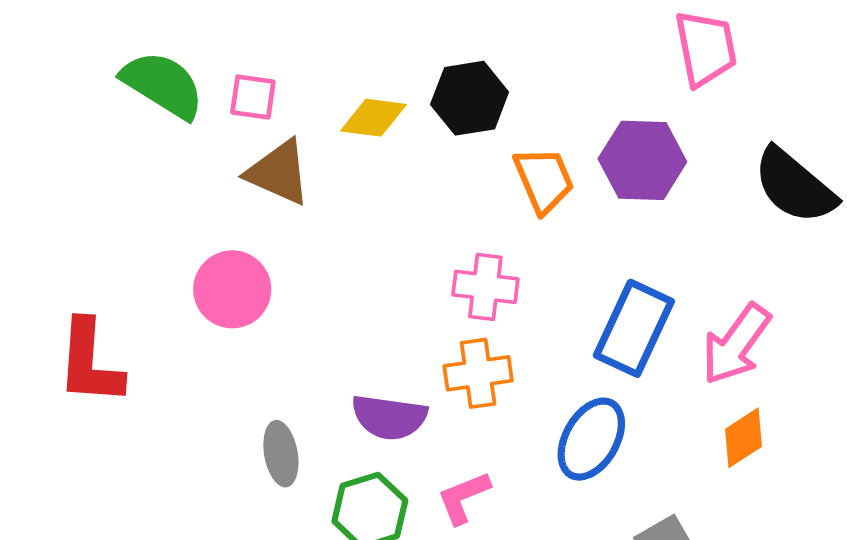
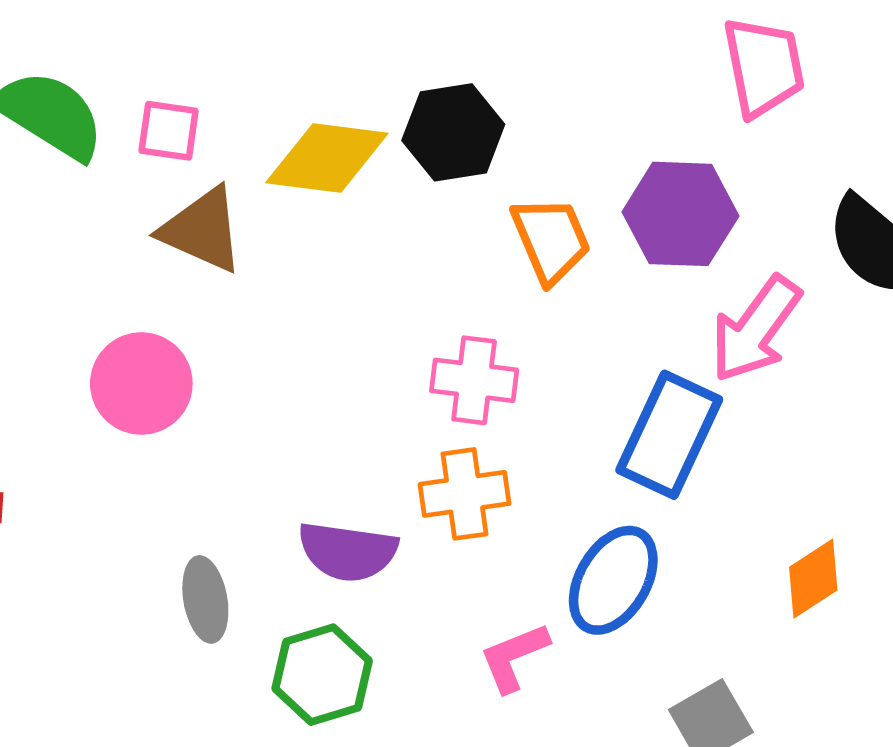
yellow diamond: (373, 118) -> (327, 158), size x1.4
pink arrow: (736, 344) -> (756, 329), moved
pink L-shape: (463, 497) -> (514, 657), moved

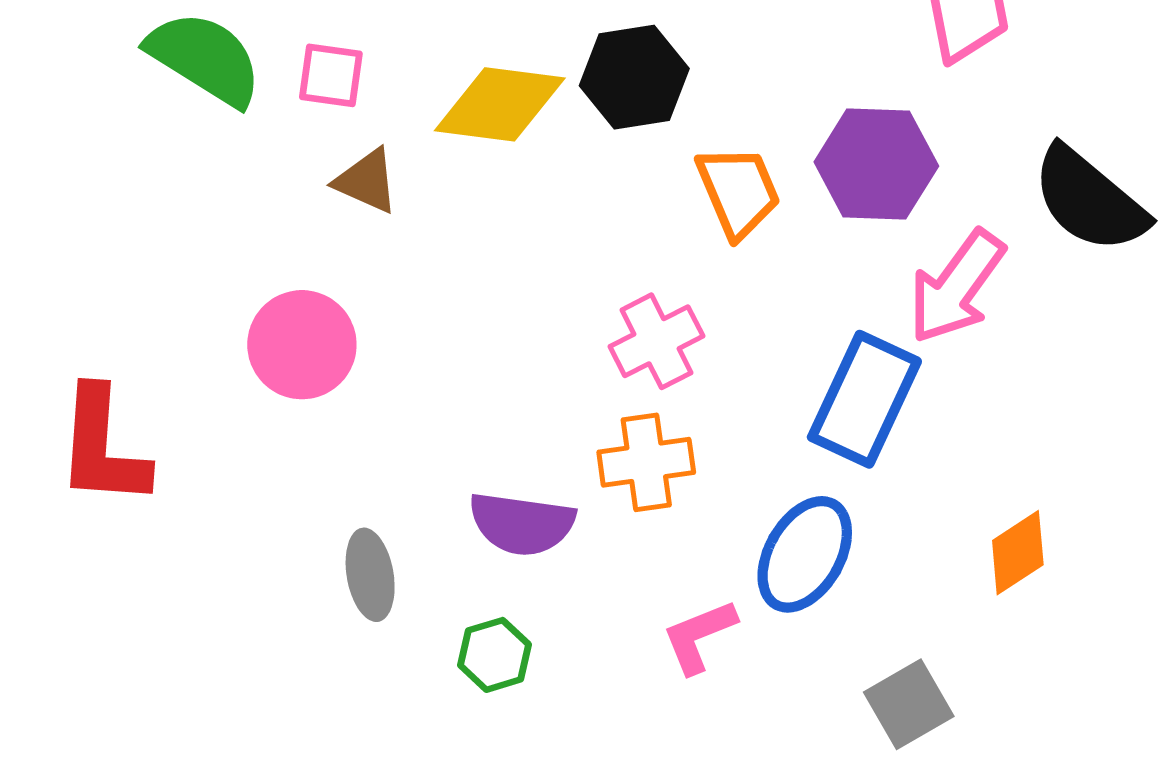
brown triangle: (202, 230) -> (367, 181), size x0.7
pink cross: (474, 380) -> (656, 341), turned -34
green hexagon: (322, 675) -> (495, 655), size x0.7

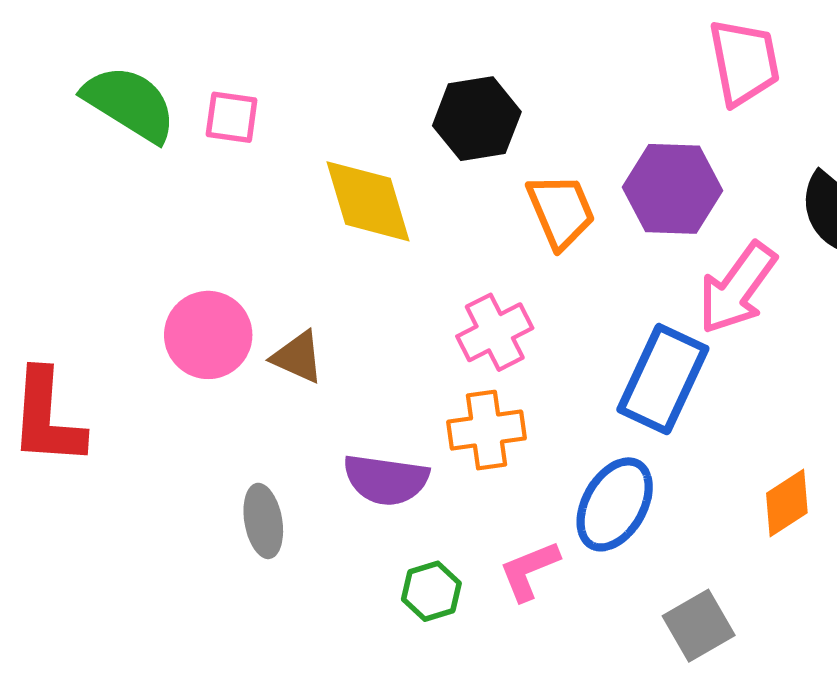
yellow diamond: (500, 104) -> (368, 201), moved, turned 66
brown triangle: (367, 181) -> (298, 357), moved
green hexagon: (495, 655) -> (431, 591), moved

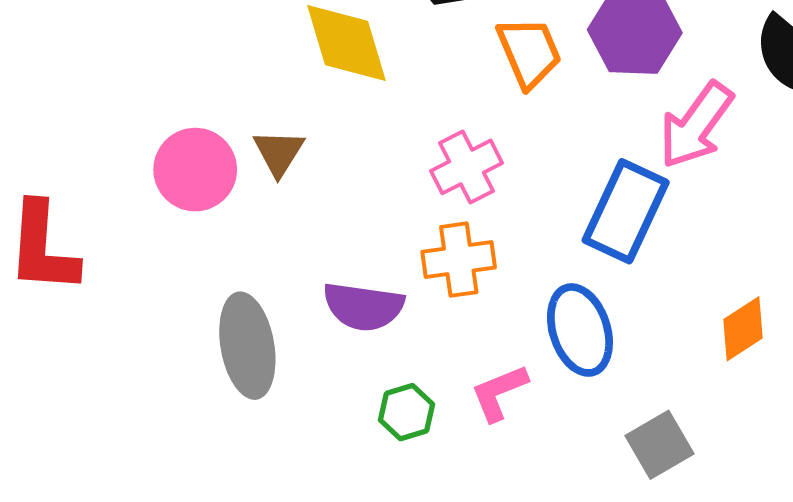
brown triangle: (298, 357) -> (279, 153), moved, turned 38
blue ellipse: (615, 504) -> (580, 330), turned -48
gray ellipse: (263, 521) -> (247, 346), size x1.5

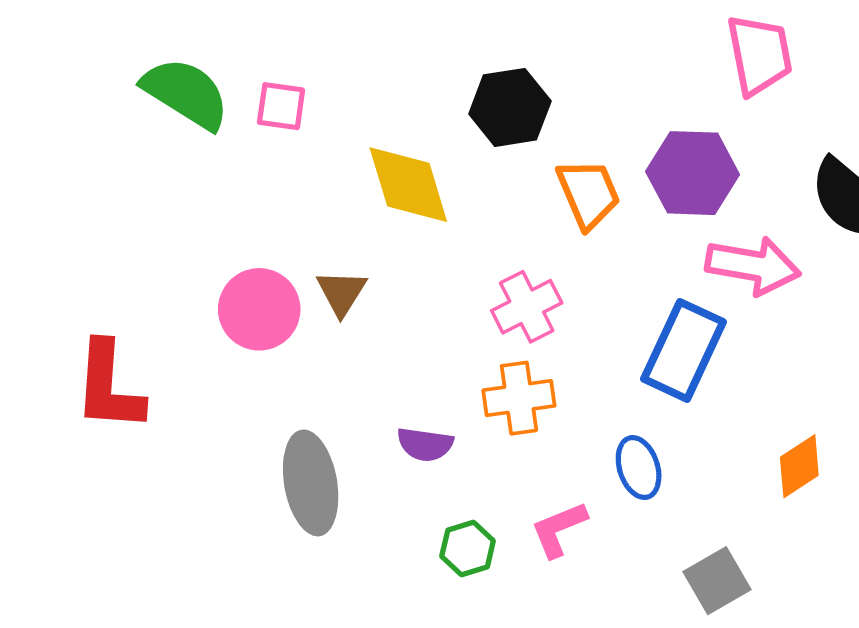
pink arrow: (696, 125) -> (753, 266), turned -116
purple semicircle: (363, 307) -> (425, 444), size x0.7
blue ellipse: (580, 330) -> (639, 468), size x0.7

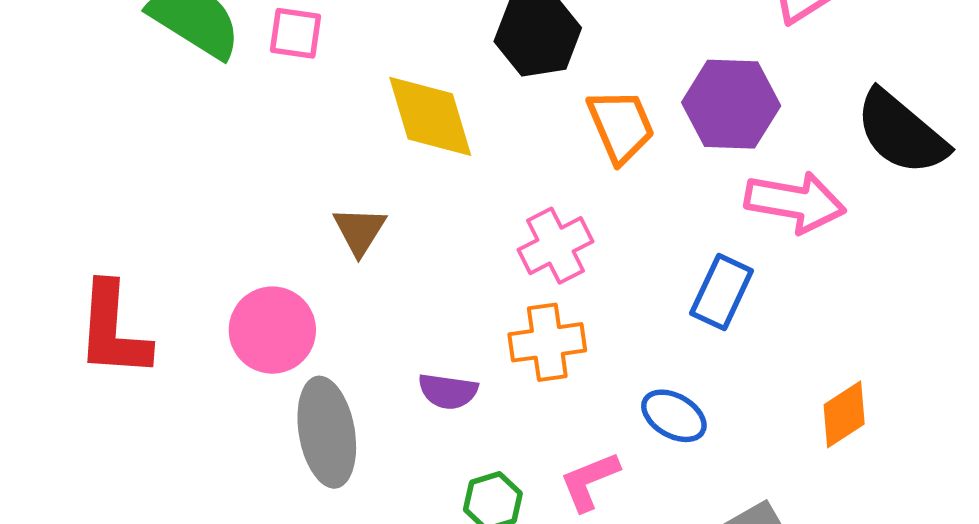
pink circle: (259, 309) -> (272, 330), moved
blue rectangle: (684, 350) -> (722, 292), size x0.7
blue ellipse: (639, 468) -> (674, 416), turned -42

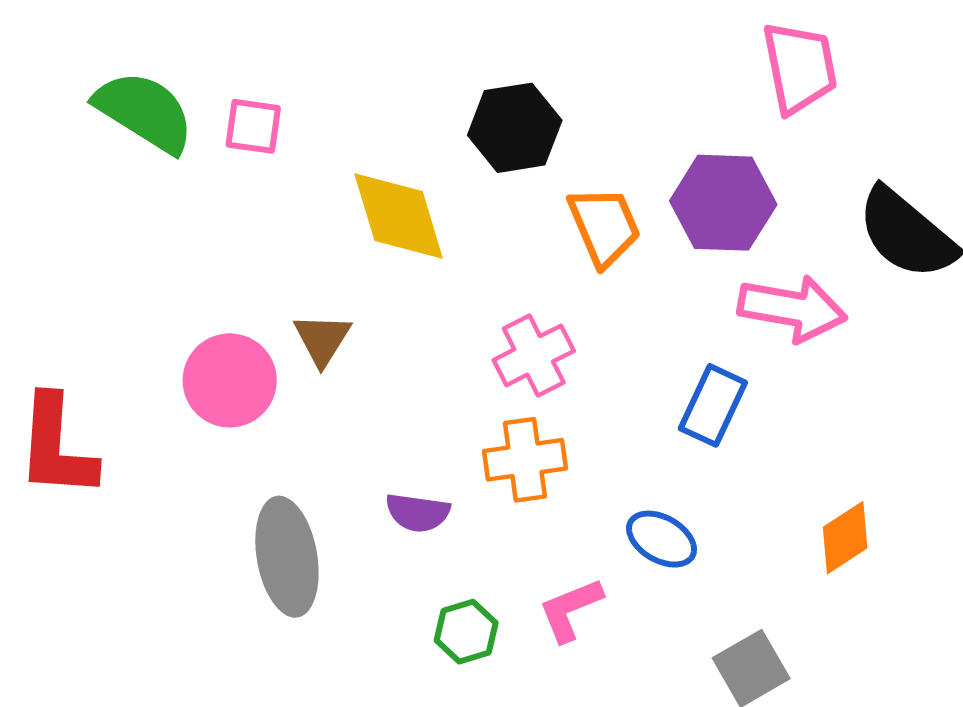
pink circle: (272, 330) -> (230, 380), moved

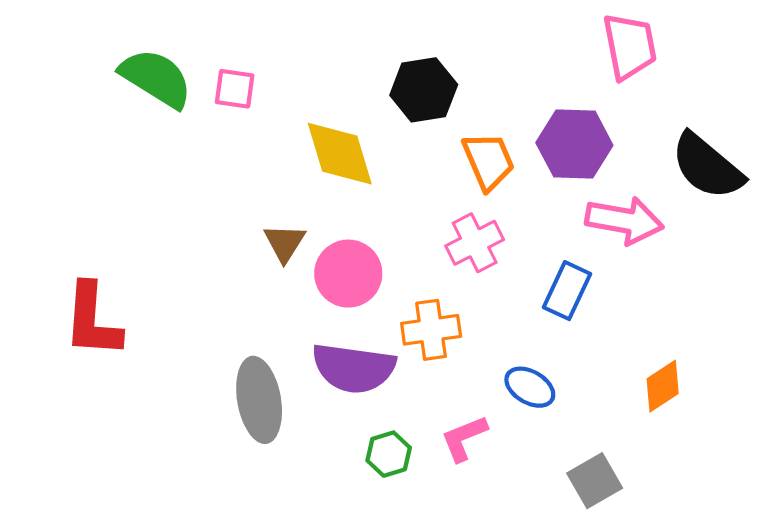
pink cross: (534, 355) -> (475, 243), moved
pink circle: (230, 380) -> (348, 274), moved
purple semicircle: (418, 513) -> (354, 368), size x1.8

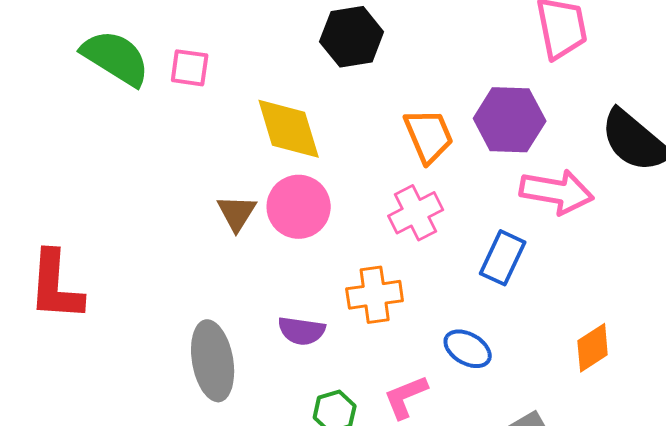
black hexagon: (424, 90) -> (352, 37), moved
pink circle: (348, 274) -> (299, 207), moved
purple semicircle: (354, 368) -> (302, 331), size x0.6

